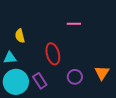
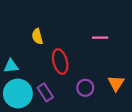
pink line: (74, 24) -> (100, 38), moved
yellow semicircle: (20, 36) -> (37, 36), moved

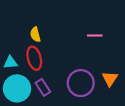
red ellipse: (60, 62) -> (34, 58), moved
purple circle: (85, 88) -> (81, 83), size x1.6

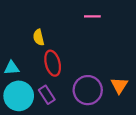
pink line: (95, 36) -> (92, 16), moved
red ellipse: (34, 58) -> (53, 63), moved

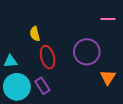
pink line: (92, 16) -> (108, 19), moved
purple circle: (88, 90) -> (87, 52), moved

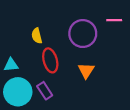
purple circle: (87, 52) -> (83, 34), moved
orange triangle: (108, 77) -> (86, 70), moved

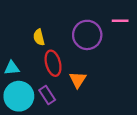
orange triangle: (86, 70) -> (78, 80), moved

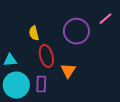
pink line: (120, 21) -> (105, 19), turned -40
purple rectangle: (47, 95) -> (41, 84), turned 35

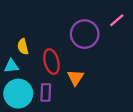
yellow semicircle: (34, 33) -> (23, 47), moved

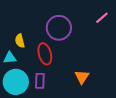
purple circle: (85, 34) -> (59, 28), moved
orange triangle: (75, 78) -> (82, 77), moved

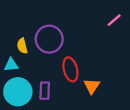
purple circle: (59, 28) -> (49, 39), moved
red ellipse: (45, 54) -> (70, 69), moved

